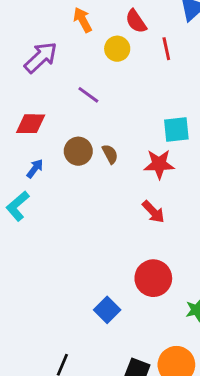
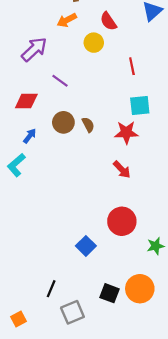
orange arrow: (83, 20) -> (67, 20), turned -90
red line: (166, 49) -> (132, 66), moved
purple line: (88, 95) -> (60, 81), moved

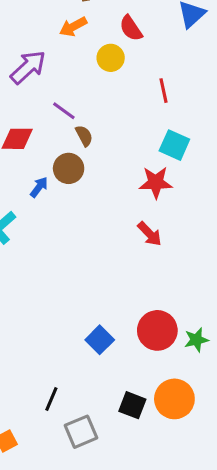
cyan square: (140, 106) -> (174, 145), turned 30
brown semicircle: (88, 125) -> (84, 136), moved
blue arrow: (30, 136) -> (39, 187), moved
red circle: (122, 221) -> (157, 330), moved

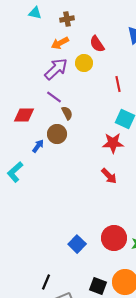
purple arrow: (28, 67) -> (56, 69), moved

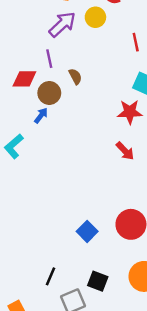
purple line: (54, 97) -> (49, 59), moved, turned 42
brown circle: (57, 134) -> (49, 93), moved
black square: (98, 286) -> (98, 281), moved

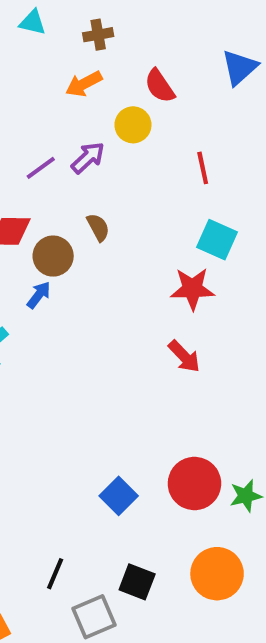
purple arrow: (62, 24) -> (88, 158), moved, size x0.7
purple line: (49, 59) -> (41, 168), moved, turned 66

